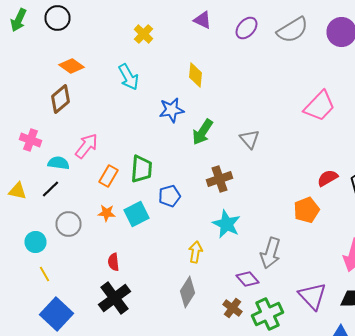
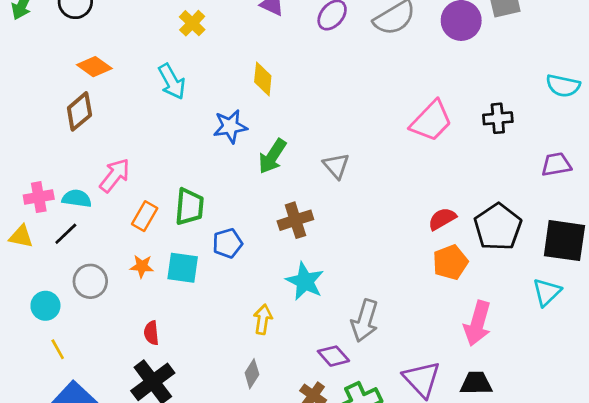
pink cross: (30, 140) -> (39, 197), moved, turned -30
orange pentagon: (306, 210) -> (450, 262), moved
cyan square: (136, 214) -> (183, 268), turned 35
gray diamond: (188, 292) -> (252, 374), size x0.7

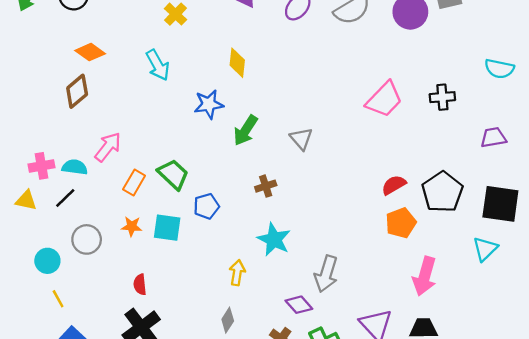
green trapezoid: (189, 207) -> (173, 174), turned -52
brown cross: (295, 220) -> (266, 186), size x0.7

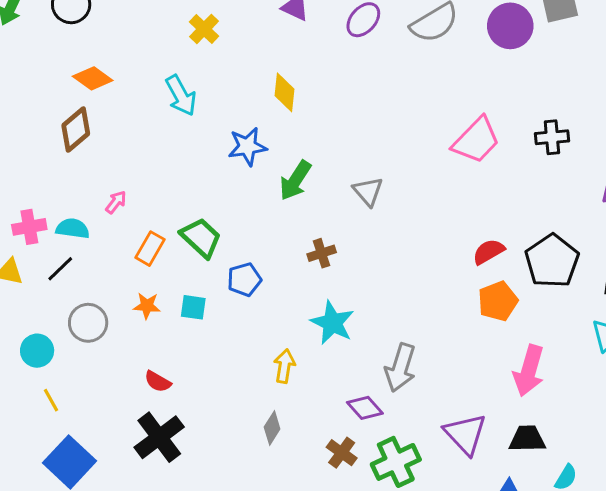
pink arrow: (108, 147) -> (116, 202), size x0.6
cyan square: (167, 228) -> (193, 307), size x0.7
red semicircle: (140, 285) -> (158, 382), turned -54

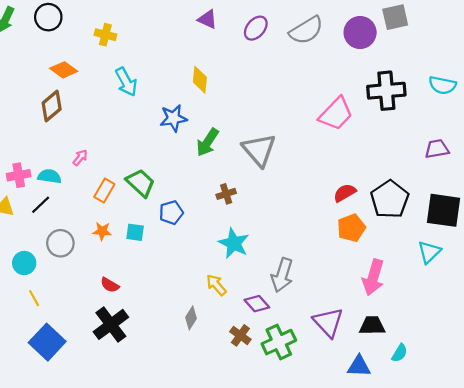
yellow cross: (204, 29) -> (105, 35), moved, turned -30
black cross: (552, 137) -> (386, 91), moved, size x1.6
gray triangle: (368, 191) -> (259, 150), size x1.6
yellow arrow: (284, 366) -> (216, 285), moved, turned -50

